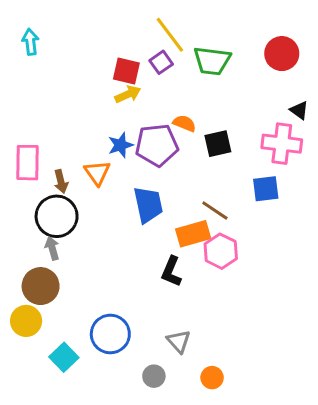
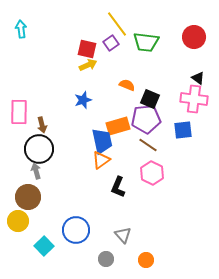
black triangle: (299, 110) -> (198, 78), moved
black square: (218, 144) -> (150, 99), turned 36
purple pentagon: (157, 145) -> (146, 119), moved
orange triangle: (97, 173) -> (101, 160), moved, turned 30
orange rectangle: (193, 234) -> (118, 126), moved

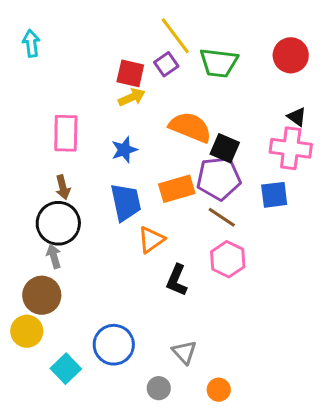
orange semicircle: (127, 85) -> (190, 127), size x1.8
pink rectangle: (19, 112) -> (66, 133), moved
blue trapezoid: (102, 141) -> (126, 202), moved

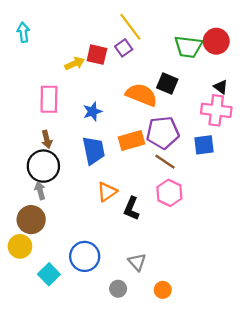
green trapezoid: (219, 63) -> (188, 47), moved
yellow arrow: (132, 97) -> (75, 64), moved
black square: (225, 148) -> (167, 84), moved
orange triangle: (151, 240) -> (107, 192), moved

